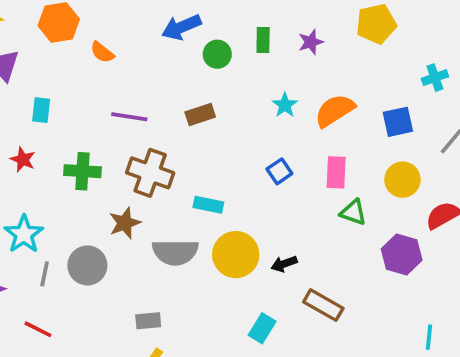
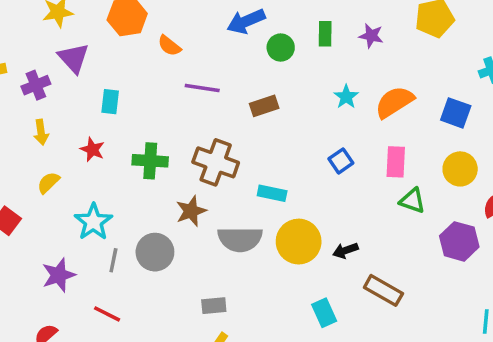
purple star: (311, 42) -> (371, 36), turned 30
purple line: (129, 117) -> (202, 88), moved
blue square: (398, 122) -> (456, 113), turned 32
cyan rectangle: (262, 328) -> (324, 313), turned -56

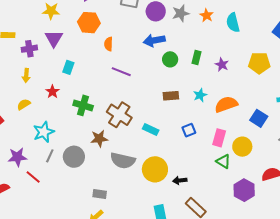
orange semicircle: (169, 46) -> (108, 44), turned 40
brown rectangle: (264, 106) -> (171, 96), moved
yellow circle: (460, 169) -> (242, 147), moved
cyan rectangle: (272, 193) -> (151, 130), moved
red line: (107, 314) -> (33, 177), moved

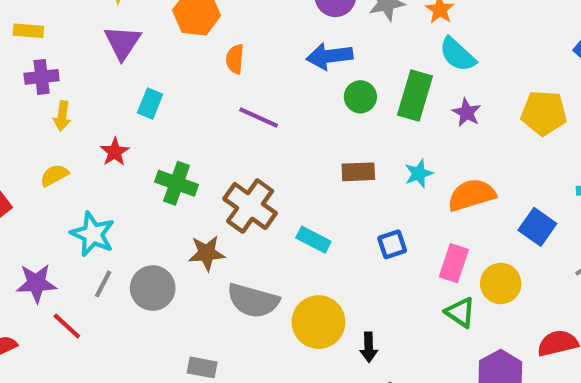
cyan semicircle: (233, 23) -> (457, 54), moved, turned -36
purple cross: (29, 49) -> (42, 77), moved
green rectangle: (197, 58) -> (415, 96), size x1.6
cyan star: (44, 132) -> (93, 234), turned -30
black arrow: (180, 180) -> (369, 347), turned -88

